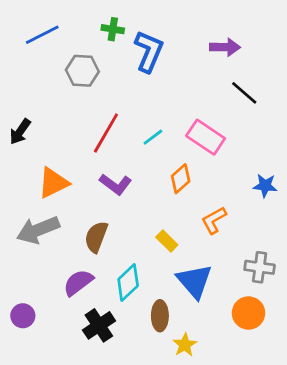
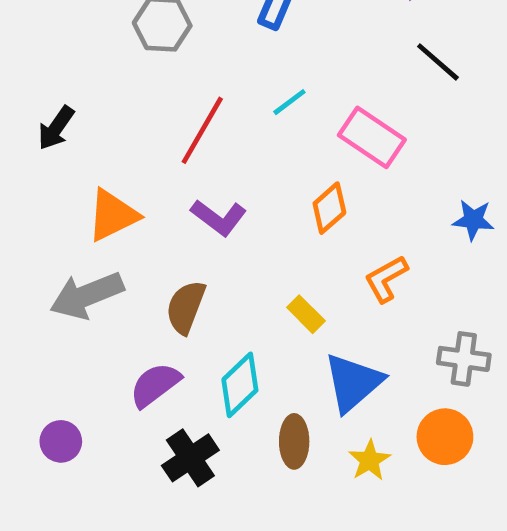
cyan line: (153, 137) -> (289, 102), moved
blue triangle: (194, 281) -> (353, 382), turned 30
yellow star: (185, 345) -> (370, 460), moved

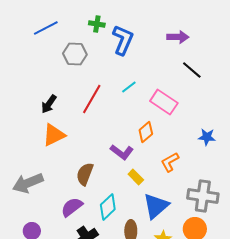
black arrow: (56, 128) -> (49, 104), moved
purple L-shape: (219, 218) -> (122, 152), moved
gray arrow: (87, 295) -> (28, 183), moved
gray cross: (464, 359) -> (203, 196), size x1.4

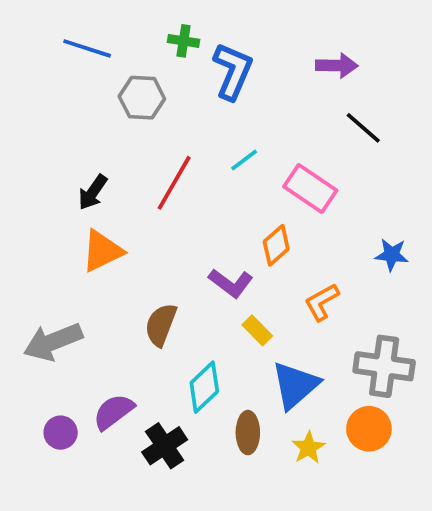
blue line: (46, 28) -> (87, 48), turned 45
purple semicircle: (72, 207) -> (114, 412), moved

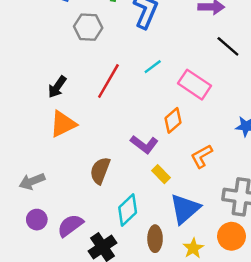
gray arrow: (53, 342) -> (32, 181), size x0.7
purple circle: (61, 433) -> (37, 220), moved

